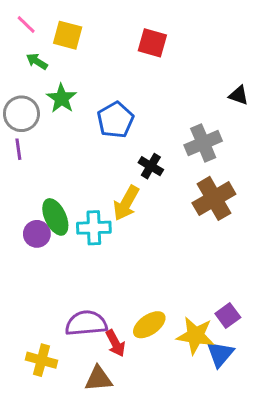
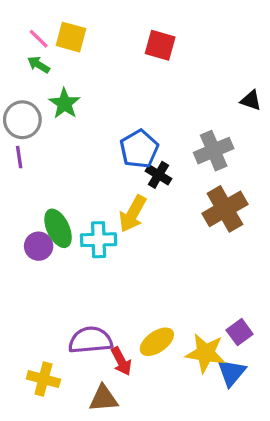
pink line: (26, 24) -> (39, 39), moved
blue pentagon: (115, 120) -> (139, 149), moved

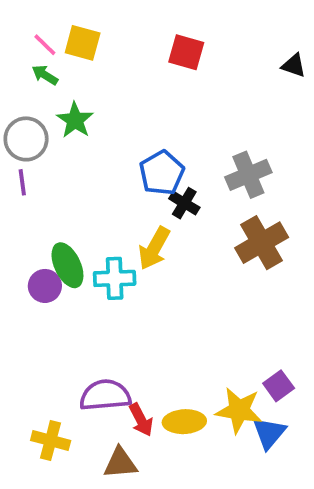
black triangle: (251, 100) -> (294, 65), moved
yellow ellipse: (157, 342) -> (184, 422), moved, turned 32

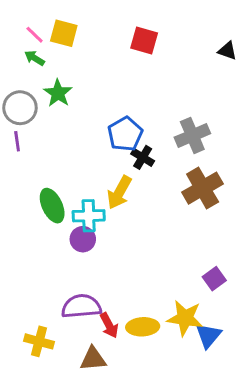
purple circle: (45, 286) -> (83, 239), moved
purple square: (279, 386) -> (214, 279), moved

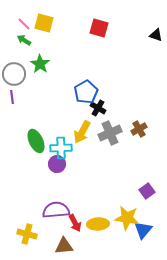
gray cross: (192, 135) -> (110, 133), moved
brown cross: (203, 188) -> (139, 129), size x0.6

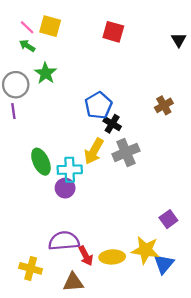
black triangle: (156, 35) -> (179, 40), turned 40
brown cross: (139, 129) -> (164, 105), moved

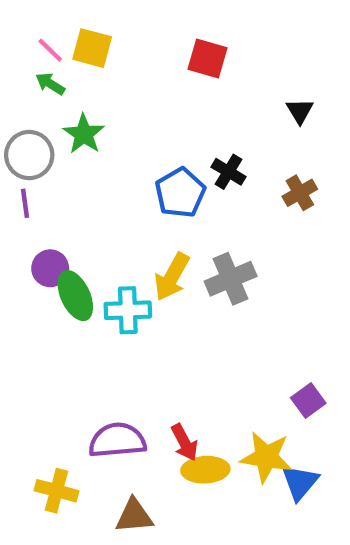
black triangle: (179, 40) -> (300, 111), moved
black cross: (112, 124) -> (228, 172), moved
purple circle: (65, 188) -> (50, 268), moved
red arrow: (86, 256) -> (184, 442), moved

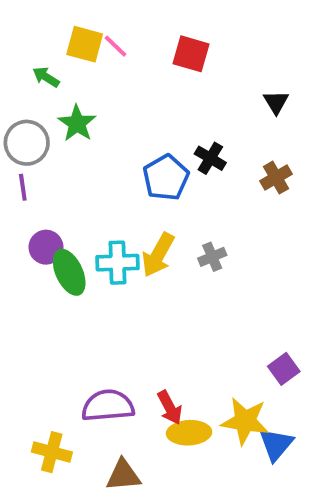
pink line: (50, 50) -> (116, 46), moved
gray cross: (231, 279) -> (212, 257), size x0.6
cyan cross: (128, 310) -> (118, 263), moved

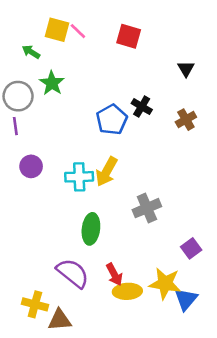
gray cross: (212, 257) -> (147, 208), moved, size x1.5
green ellipse: (69, 272) -> (91, 229), moved, turned 32
purple semicircle: (108, 406) -> (73, 273), turned 44
brown triangle: (123, 475) -> (60, 320), moved

